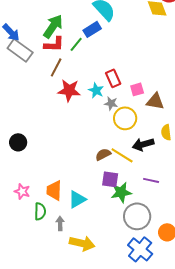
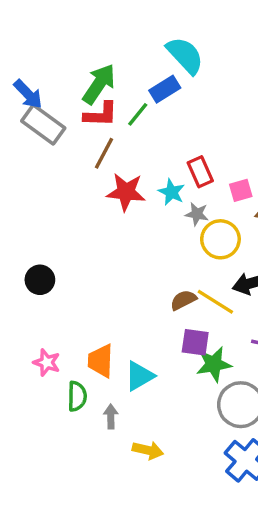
yellow arrow: (82, 243) -> (148, 450), size x0.7

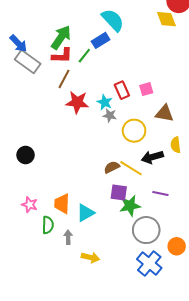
pink square: (241, 190) -> (146, 89), moved
gray star: (197, 214) -> (110, 115), moved

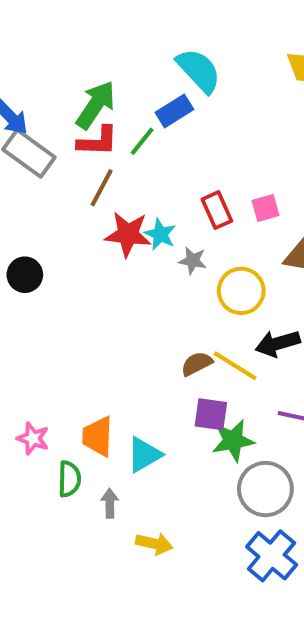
cyan star: (105, 102) -> (160, 234), moved
black circle: (26, 155) -> (25, 275), moved

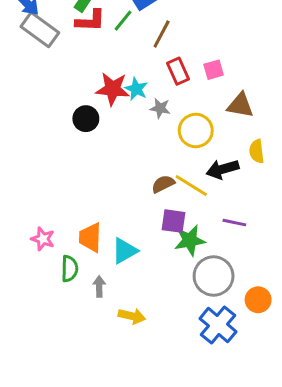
brown line: (102, 188) -> (162, 34), moved
black circle: (25, 275) -> (86, 119), moved

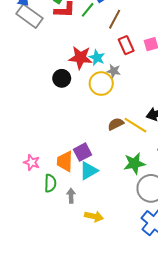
yellow circle: (196, 131) -> (101, 84), moved
purple square: (173, 221) -> (82, 152), moved, turned -36

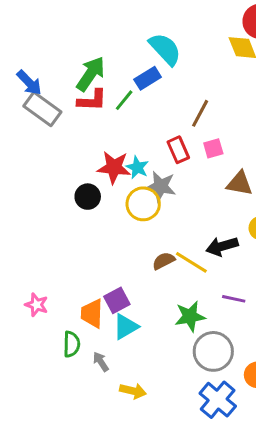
brown line: (115, 19) -> (200, 113), moved
gray star: (114, 71) -> (161, 186), size x1.5
pink star: (32, 162) -> (37, 305), moved
gray arrow: (71, 196) -> (101, 362), turned -32

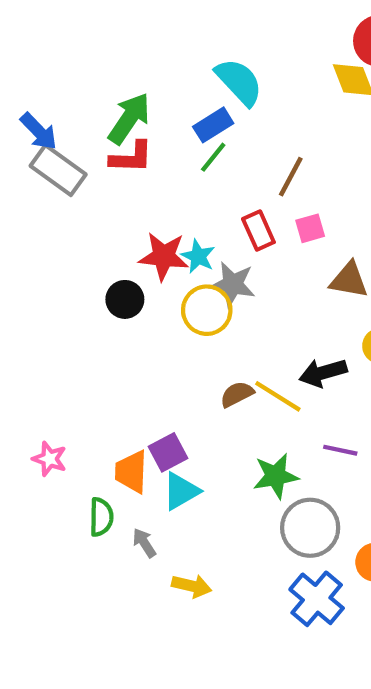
green line: (124, 100) -> (213, 157), moved

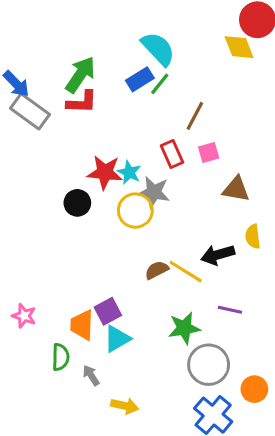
green line: (213, 157) -> (160, 84), moved

